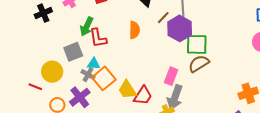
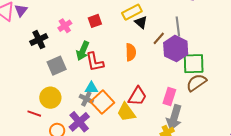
gray square: (73, 52) -> (57, 66), moved
red trapezoid: (143, 96) -> (137, 96), moved

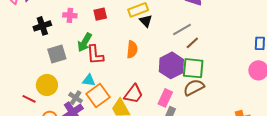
pink cross: (65, 26) -> (70, 15), turned 32
gray line: (178, 27) -> (182, 29), turned 60
brown line: (159, 38) -> (192, 43), moved
purple hexagon: (176, 49) -> (171, 65), moved
gray cross: (86, 99) -> (76, 98), moved

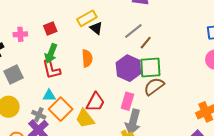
green arrow: (85, 42) -> (51, 53), moved

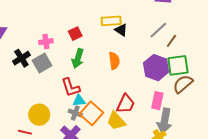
yellow rectangle: (87, 18) -> (111, 21), turned 30
red L-shape: (51, 69) -> (71, 87), moved
gray square: (14, 75) -> (42, 63), moved
gray cross: (39, 115) -> (75, 113), moved

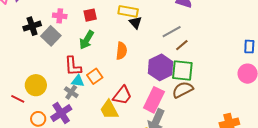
gray square: (42, 63) -> (51, 36), turned -30
pink rectangle: (157, 101) -> (154, 100), size x1.4
orange square: (91, 113) -> (95, 76), moved, size x0.7

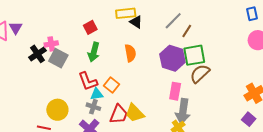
pink cross: (60, 16) -> (51, 44), moved
red trapezoid: (122, 95) -> (119, 114), moved
pink rectangle: (154, 100) -> (175, 91), size x0.7

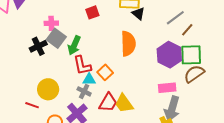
green arrow: (94, 52) -> (74, 45), moved
orange semicircle: (130, 53) -> (128, 44), size x1.4
black cross: (38, 54) -> (38, 46), moved
pink rectangle: (175, 91) -> (167, 88), turned 66

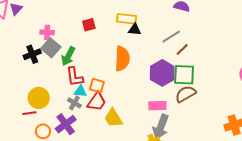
black triangle: (138, 14) -> (135, 30), turned -40
orange square: (105, 72) -> (97, 86), turned -35
red trapezoid: (108, 102) -> (97, 102), moved
red line: (32, 105) -> (29, 113), moved, turned -32

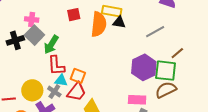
brown line: (182, 49) -> (177, 53), moved
orange semicircle: (122, 59) -> (99, 24), moved
yellow circle: (39, 98) -> (32, 90), moved

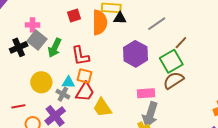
red L-shape: (56, 66) -> (80, 56), moved
purple hexagon: (144, 67) -> (135, 54), moved
green square: (166, 71) -> (171, 61), turned -30
yellow circle: (32, 90) -> (41, 82), moved

